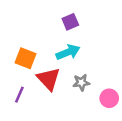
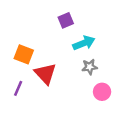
cyan arrow: (68, 52) -> (84, 43), moved
gray star: (81, 82) -> (90, 67), moved

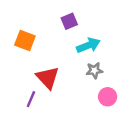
orange square: (24, 54) -> (25, 40), moved
purple line: (18, 88) -> (31, 99), moved

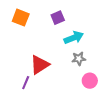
orange square: (25, 40) -> (21, 18), moved
red triangle: (48, 78) -> (40, 65), turned 40

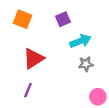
red triangle: (40, 65) -> (33, 58), moved
pink circle: (90, 81) -> (98, 97), moved

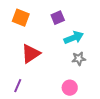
purple line: (28, 90) -> (18, 86), moved
pink circle: (98, 97) -> (70, 88), moved

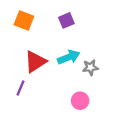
cyan arrow: (74, 38) -> (69, 57), moved
purple line: (18, 86) -> (21, 88), moved

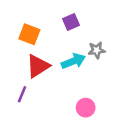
orange square: (24, 20) -> (29, 34), moved
gray star: (90, 67) -> (97, 50), moved

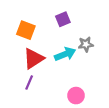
purple line: (22, 94) -> (29, 82), moved

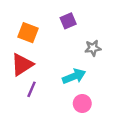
cyan arrow: (65, 54) -> (74, 76), moved
red triangle: (33, 58) -> (22, 65), moved

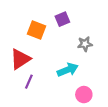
orange square: (28, 33) -> (36, 30), moved
pink circle: (82, 103) -> (84, 95), moved

